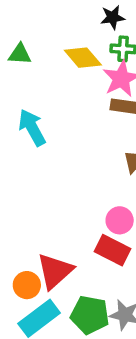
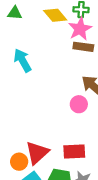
pink circle: (120, 220) -> (79, 104), moved
red rectangle: (113, 250) -> (74, 152), moved, turned -30

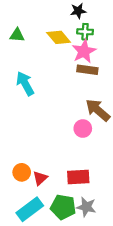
red triangle: (37, 153) -> (40, 178), size x0.6
orange circle: (19, 162) -> (22, 172), moved

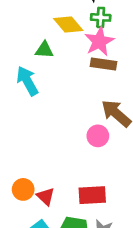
green triangle: (17, 35) -> (44, 50), moved
red triangle: (40, 178) -> (46, 196), turned -35

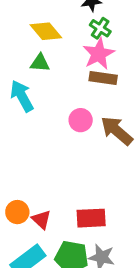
green cross: (101, 17) -> (100, 28), turned 30
yellow diamond: (68, 24) -> (46, 31), moved
pink circle: (98, 136) -> (81, 120), moved

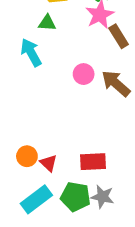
brown rectangle: (103, 78) -> (119, 36), moved, turned 50

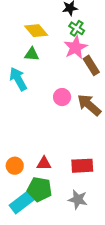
red rectangle: (93, 162) -> (82, 166), moved
red triangle: (49, 163) -> (44, 163), moved, turned -42
green pentagon: (75, 197) -> (40, 189), moved

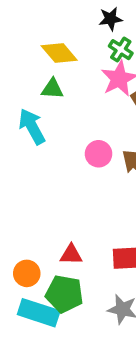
orange circle: (15, 166) -> (27, 273), moved
cyan rectangle: (23, 202) -> (39, 313), turned 55

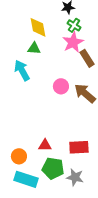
yellow diamond: (59, 53) -> (38, 27), turned 30
green pentagon: (64, 294) -> (53, 168), moved

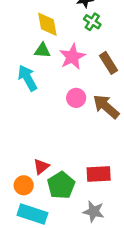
pink star: (73, 42) -> (72, 57), moved
red triangle: (45, 145) -> (41, 167), moved, turned -40
green pentagon: (53, 168) -> (61, 185), moved, turned 30

